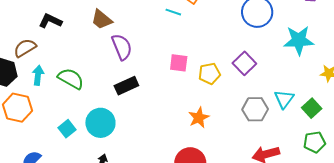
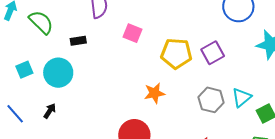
pink square: (179, 63) -> (132, 33), moved
yellow pentagon: (210, 74) -> (176, 53), size x1.4
black rectangle: (126, 86) -> (78, 41), moved, size x0.7

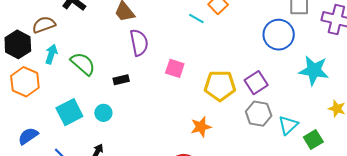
cyan square: (24, 70) -> (69, 112), size x1.5
cyan circle: (58, 73) -> (103, 113), size x0.6
gray hexagon: (211, 100) -> (259, 114), moved

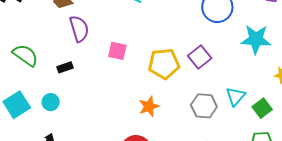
gray hexagon: (259, 114) -> (204, 106), moved

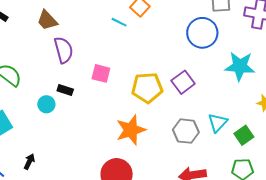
black rectangle: (65, 67) -> (65, 90), moved, turned 35
cyan circle: (51, 102) -> (46, 104), moved
orange star: (149, 106) -> (131, 130), size x1.4

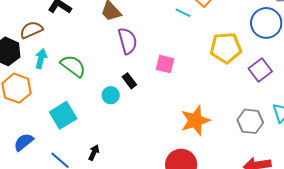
purple square: (183, 82) -> (260, 70), moved
yellow pentagon: (147, 88) -> (226, 48), moved
black rectangle: (65, 90) -> (129, 81), turned 35

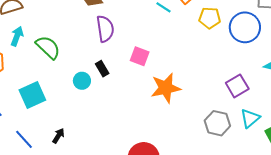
yellow pentagon: (226, 48) -> (210, 18), moved, size x0.7
purple square: (260, 70) -> (237, 86), moved
orange star: (195, 120) -> (166, 88), moved

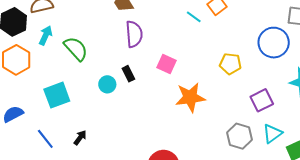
yellow pentagon: (210, 18) -> (230, 64), moved

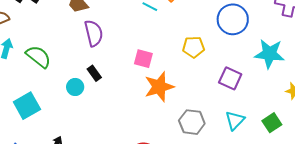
pink square: (167, 64) -> (143, 59), moved
purple square: (262, 100) -> (230, 78), turned -30
cyan triangle: (272, 134) -> (235, 120), moved
gray hexagon: (240, 136) -> (192, 122), moved

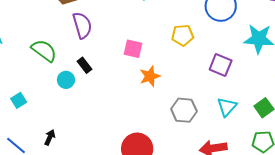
green semicircle: (38, 57) -> (44, 51), moved
orange star: (159, 87) -> (150, 76), size x0.7
cyan square: (27, 106) -> (19, 100), size x0.6

